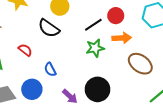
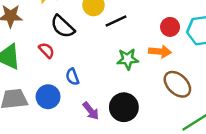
red circle: (116, 16) -> (170, 27), moved
black line: (93, 25) -> (116, 21), moved
black semicircle: (49, 28) -> (63, 27), moved

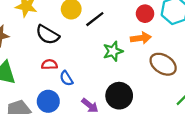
red semicircle: (46, 50) -> (49, 64), moved, turned -35

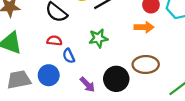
green star: (113, 51) -> (98, 38), moved
brown ellipse: (163, 64) -> (146, 64), moved, turned -40

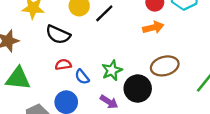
green star: (98, 38) -> (112, 70), moved

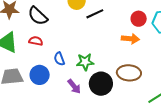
black semicircle: (58, 35) -> (38, 16), moved
red semicircle: (63, 65) -> (36, 41), moved

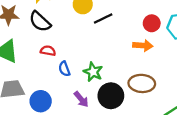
red semicircle: (36, 41) -> (48, 51), moved
green star: (85, 62) -> (93, 72), turned 30
blue circle: (40, 75) -> (41, 101), moved

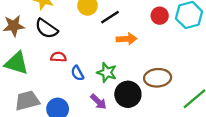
orange arrow: (143, 46) -> (127, 39), moved

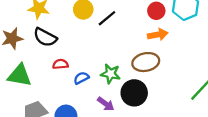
orange arrow: (127, 39) -> (158, 35), moved
blue semicircle: (77, 73) -> (81, 78), turned 98
brown ellipse: (158, 78) -> (146, 62), moved

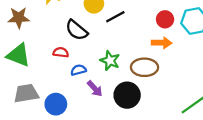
black semicircle: (45, 37) -> (77, 30), moved
green star: (111, 74) -> (110, 61), moved
purple arrow: (106, 104) -> (95, 89), moved

